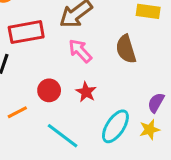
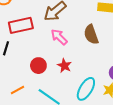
orange line: (17, 112) -> (17, 90), moved

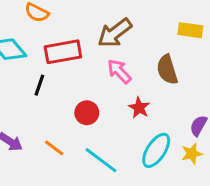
red star: (64, 66) -> (139, 108), moved
orange line: (17, 90) -> (54, 148), turned 64

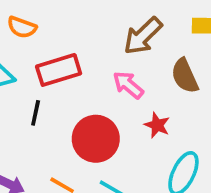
brown arrow: (115, 33) -> (143, 36), moved
red circle: (87, 113) -> (96, 139), size x1.6

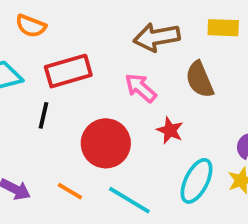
brown arrow: (143, 36) -> (157, 37), turned 33

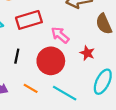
pink arrow: (141, 88) -> (60, 35), moved
black line: (44, 115) -> (17, 56), moved

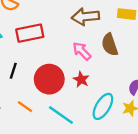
pink arrow: (60, 35) -> (82, 51), moved
red star: (87, 53) -> (81, 79), moved

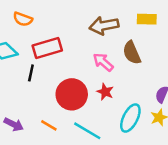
black line: (13, 71) -> (31, 73), moved

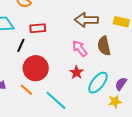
red rectangle: (47, 48) -> (38, 28), size x0.7
red circle: (72, 94) -> (36, 68), moved
cyan ellipse: (130, 118) -> (98, 83), moved

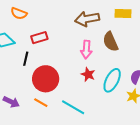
pink arrow: (80, 49) -> (86, 49), turned -126

